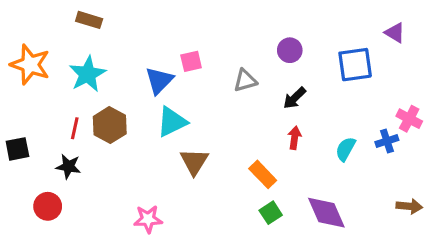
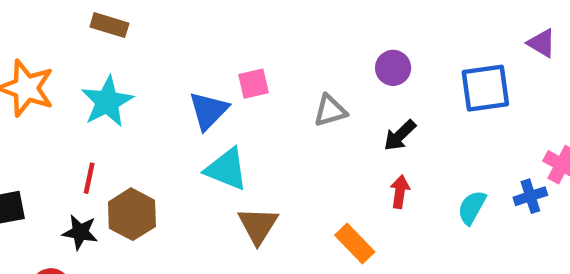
cyan triangle: (172, 122) -> (226, 169), turned 48
brown hexagon: (110, 125) -> (132, 214), moved

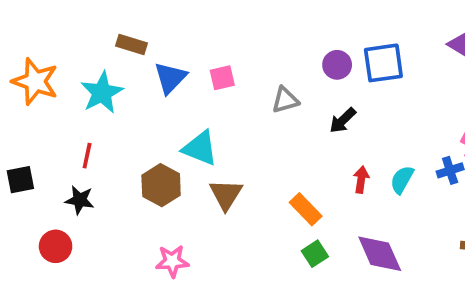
brown rectangle: (109, 25) -> (131, 44), moved
blue square: (485, 88) -> (383, 63), moved
blue triangle: (208, 111) -> (170, 78), moved
red arrow: (400, 192) -> (361, 180), moved
brown hexagon: (132, 214) -> (161, 185), moved

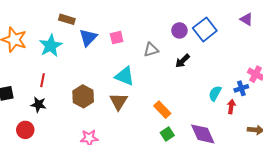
blue square: (383, 63) -> (205, 29), turned -30
cyan triangle: (200, 148) -> (125, 76), moved
red arrow: (361, 180) -> (231, 107), moved

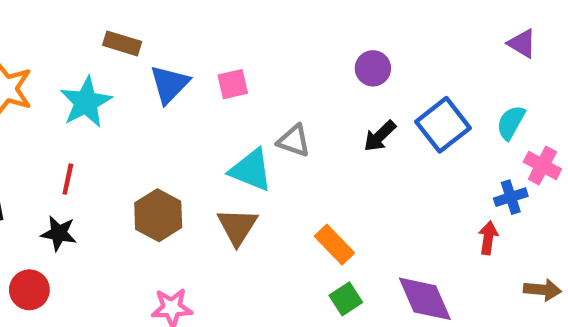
blue square: (205, 29) -> (443, 125), moved
gray triangle: (151, 50) -> (294, 141), moved, turned 35
cyan semicircle: (215, 93) -> (511, 123), moved

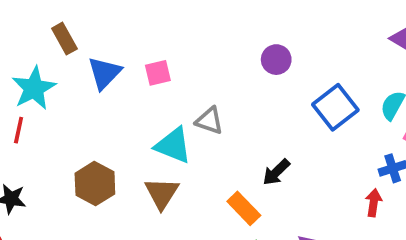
brown rectangle: (122, 43) -> (64, 39), turned 44
black arrow: (380, 136) -> (276, 172), moved
red line: (68, 179) -> (19, 130), moved

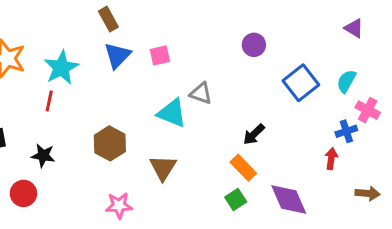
brown rectangle: (64, 39) -> (108, 19), moved
brown triangle: (162, 193) -> (163, 168), moved
orange rectangle: (244, 208) -> (243, 168), moved

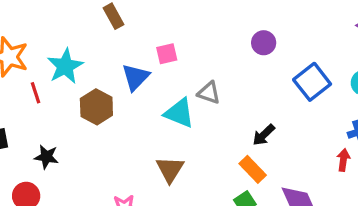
blue triangle: (117, 55) -> (135, 77), moved
red line: (49, 101) -> (35, 93), moved, turned -30
brown hexagon: (110, 143) -> (96, 107), moved

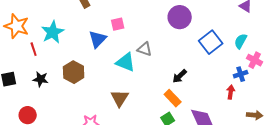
purple circle: (264, 43) -> (180, 17), size x1.5
brown hexagon: (96, 107) -> (74, 72), moved
black star: (46, 157) -> (41, 79), moved

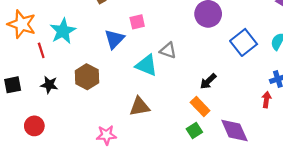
brown triangle: (120, 98) -> (140, 106), turned 48

